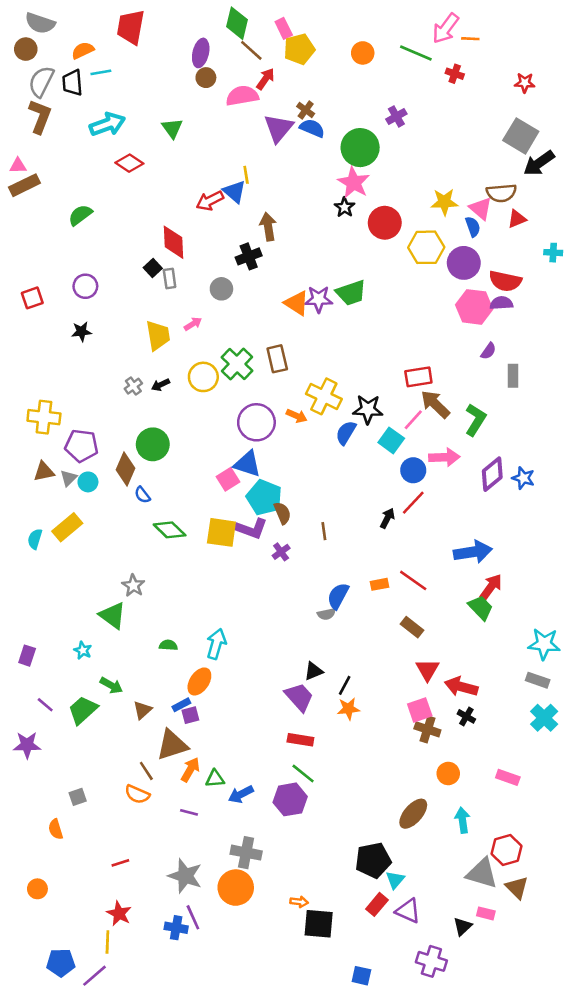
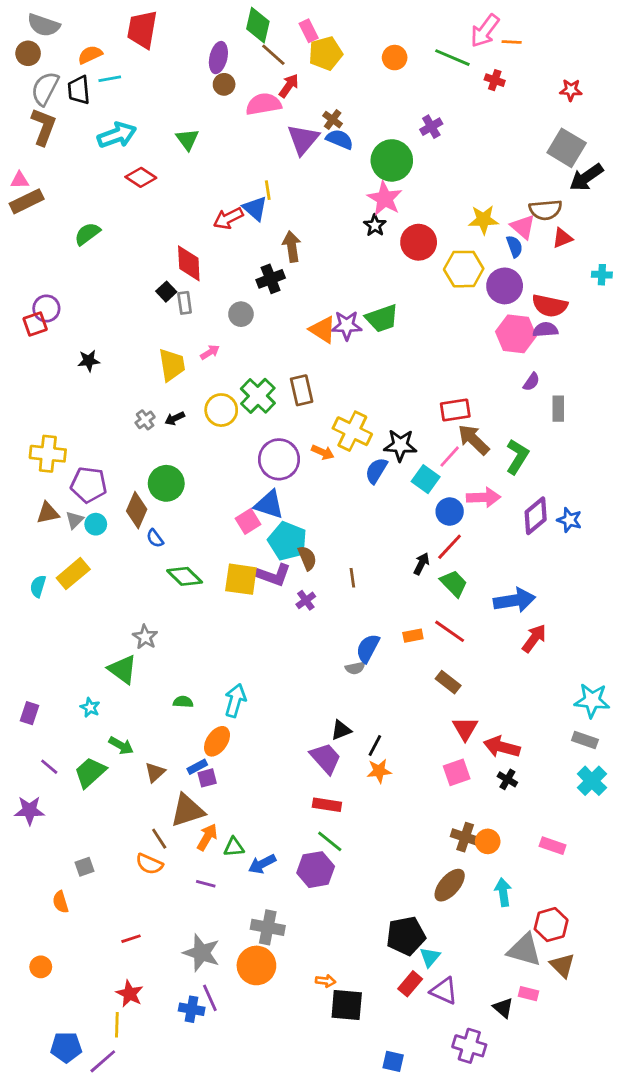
purple circle: (85, 286) -> (46, 308), moved
green trapezoid: (481, 608) -> (454, 583), moved
brown cross: (427, 729) -> (465, 837), moved
black triangle: (462, 926) -> (503, 1008), turned -36

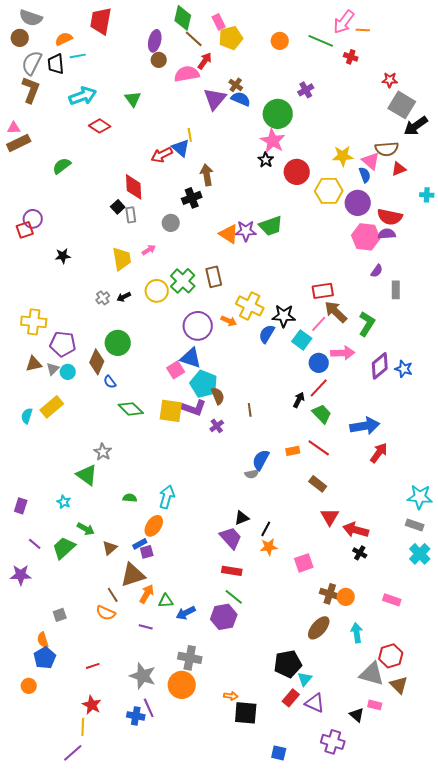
red star: (571, 90) -> (390, 80), moved
pink square: (457, 772) -> (304, 563), moved
blue pentagon: (66, 1047) -> (45, 658), moved, turned -30

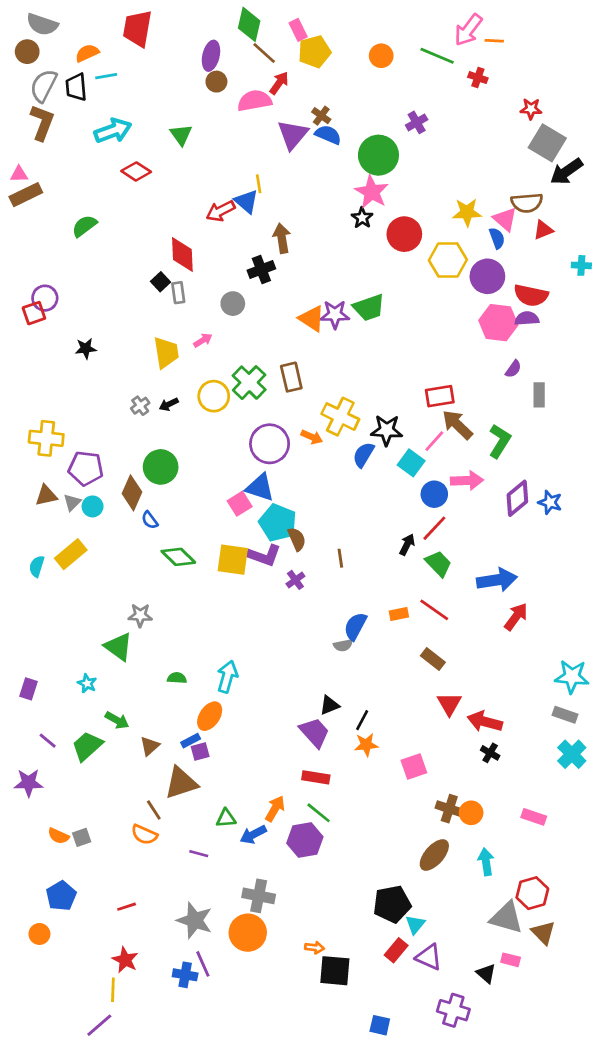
gray star: (103, 452) -> (140, 615), turned -30
orange arrow: (147, 594) -> (275, 809), moved
orange semicircle: (43, 640) -> (58, 836), moved, turned -49

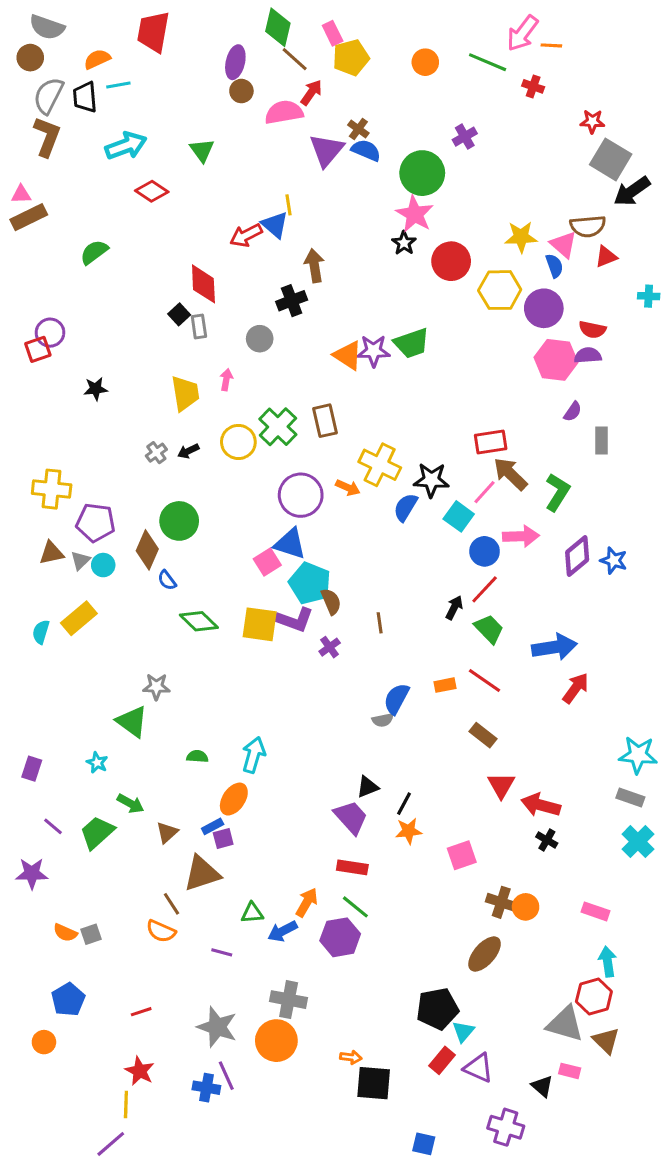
red semicircle: (531, 295) -> (592, 330), size x0.7
pink arrow: (203, 340) -> (226, 380), turned -48
cyan arrow: (486, 862) -> (608, 962), moved

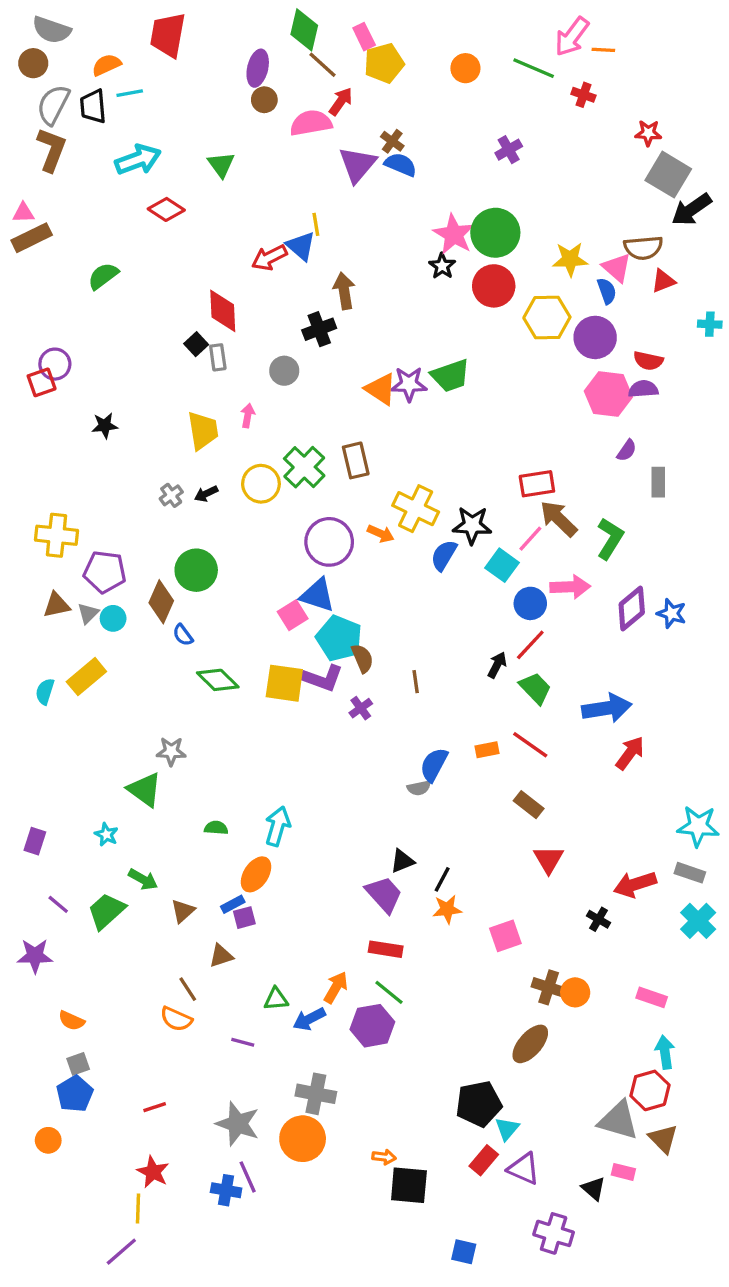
green circle: (422, 173) -> (495, 233), moved
red arrow: (541, 805) -> (635, 884), moved, turned -33
brown triangle: (202, 873) -> (221, 956), size x0.6
gray square: (91, 934) -> (78, 1064), moved

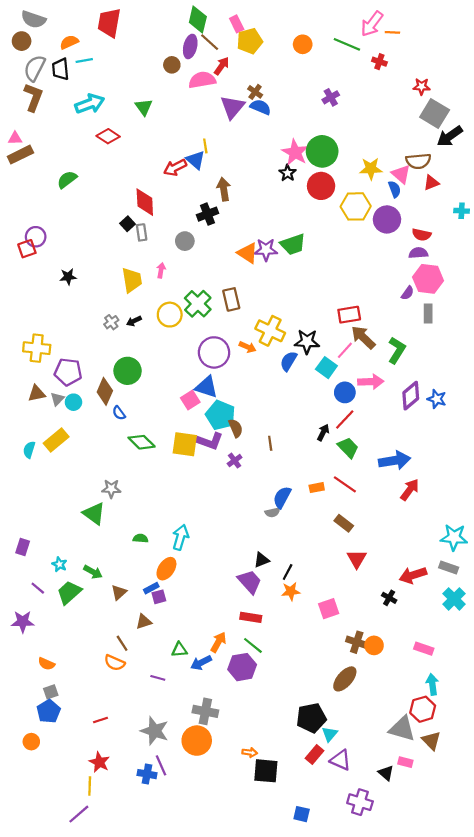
purple ellipse: (258, 68) -> (190, 46), moved
pink hexagon: (608, 394) -> (428, 279), moved
cyan star: (106, 834) -> (59, 564), moved

